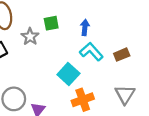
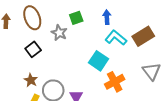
brown rectangle: (122, 55) -> (143, 36), size x1.5

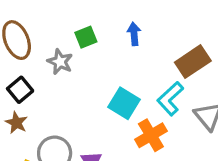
cyan L-shape: (116, 38) -> (170, 99), moved, turned -80
brown star: (31, 80) -> (16, 123), moved

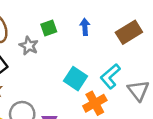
brown rectangle: (193, 62) -> (129, 32), moved

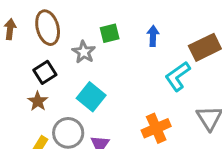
cyan L-shape: (110, 76) -> (178, 76), moved
cyan square: (75, 79) -> (91, 97), moved

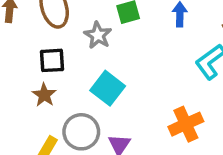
black square: (45, 72) -> (52, 60), turned 30

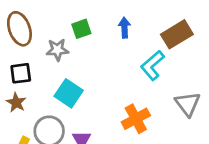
gray star: (98, 35) -> (57, 50), turned -30

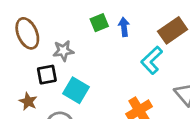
green square: (81, 29) -> (99, 23), moved
black square: (21, 73) -> (47, 75), moved

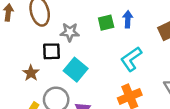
green square: (99, 23) -> (106, 23), moved
cyan L-shape: (152, 60) -> (131, 59), moved

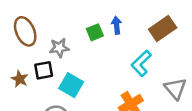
cyan L-shape: (131, 59) -> (141, 63), moved
brown star: (31, 73) -> (20, 79), moved

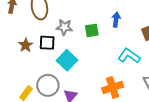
green square: (95, 32) -> (92, 30), moved
cyan L-shape: (141, 63) -> (129, 56), turned 65

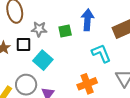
blue arrow: (116, 20) -> (87, 20), size x1.5
cyan L-shape: (129, 56) -> (101, 53), turned 35

